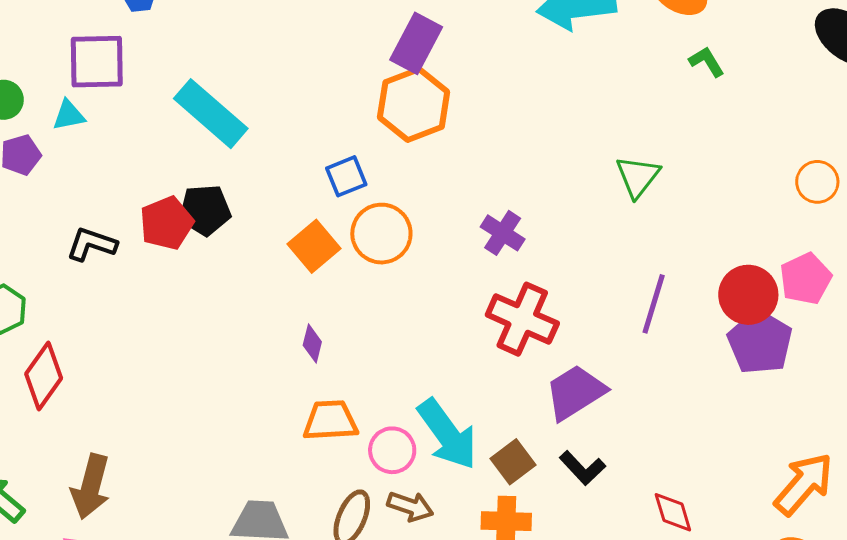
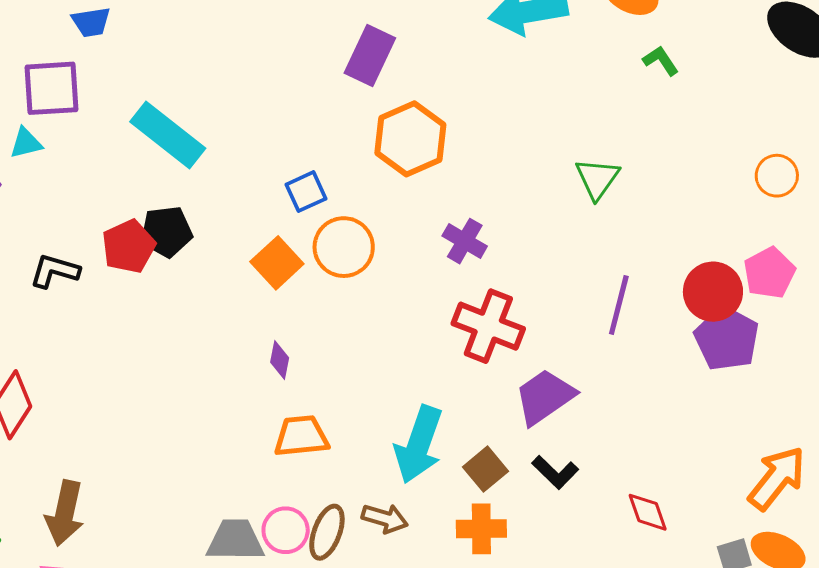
orange hexagon: (414, 105) -> (410, 139), moved
cyan arrow: (447, 434) -> (419, 445), turned 58
pink circle: (392, 450) -> (286, 530), moved

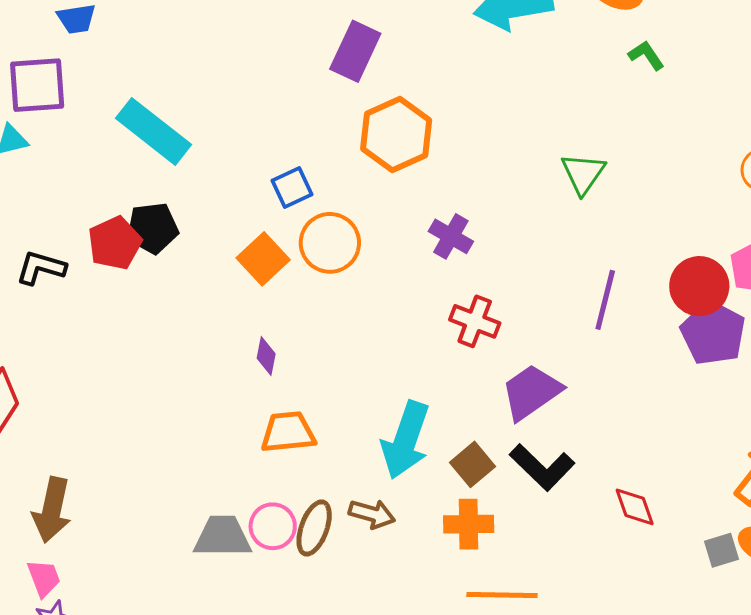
red cross: (488, 326) -> (475, 321), size x0.7
black L-shape: (555, 472) -> (542, 467), size x1.4

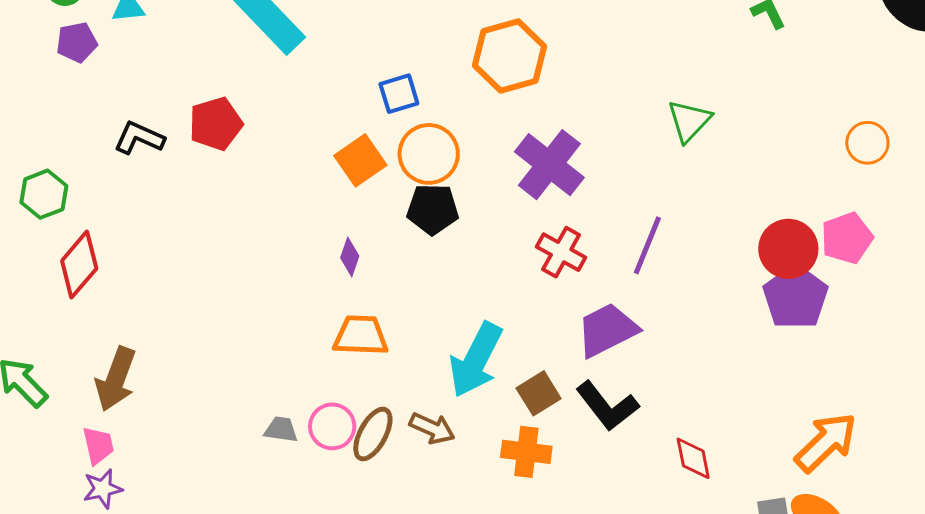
black pentagon: (152, 228) -> (433, 209), moved
purple cross: (451, 236) -> (549, 165), size x1.6
purple line: (605, 300) -> (647, 245), moved
gray trapezoid: (222, 536) -> (281, 429), size x0.6

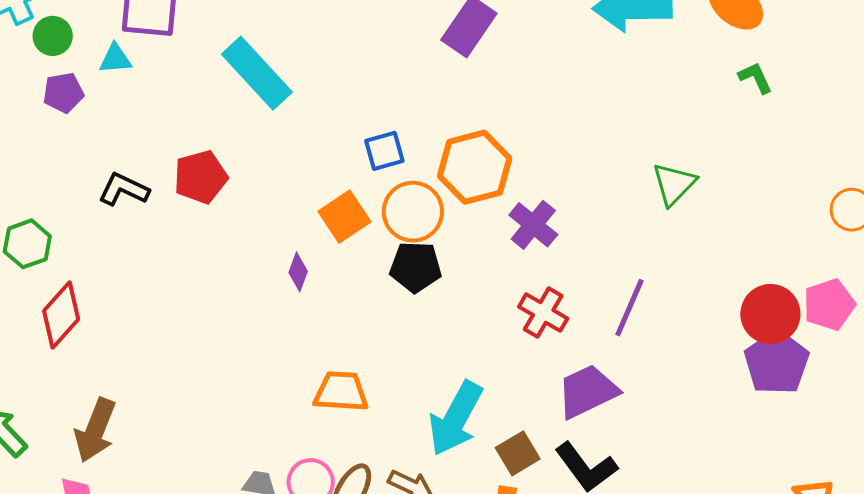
orange hexagon: (510, 56) -> (475, 167), moved
purple cross: (549, 165) -> (533, 225), size x0.7
purple diamond: (350, 257) -> (298, 272), moved

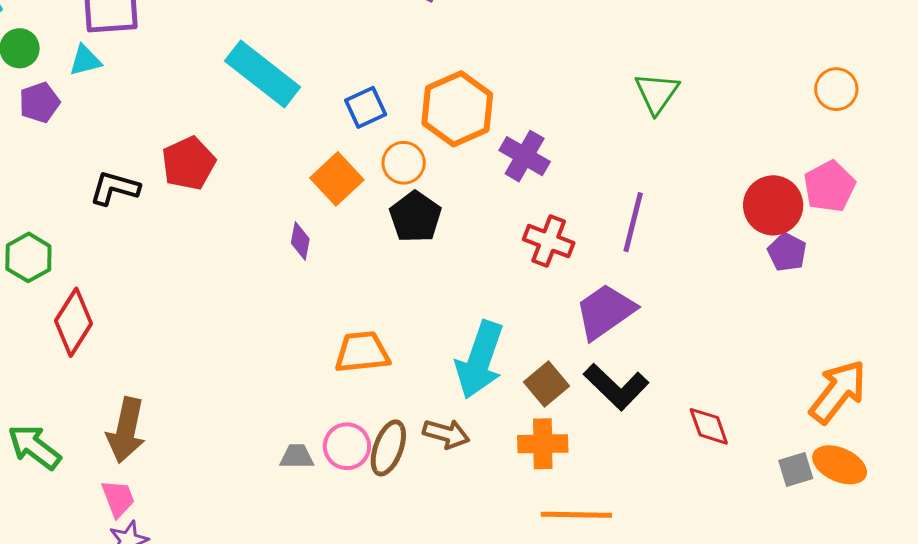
cyan rectangle: (257, 73) -> (263, 74), moved
orange circle: (413, 212) -> (404, 163), size x0.7
black pentagon: (416, 267) -> (415, 217), turned -30
purple pentagon: (777, 362) -> (787, 252), size x0.6

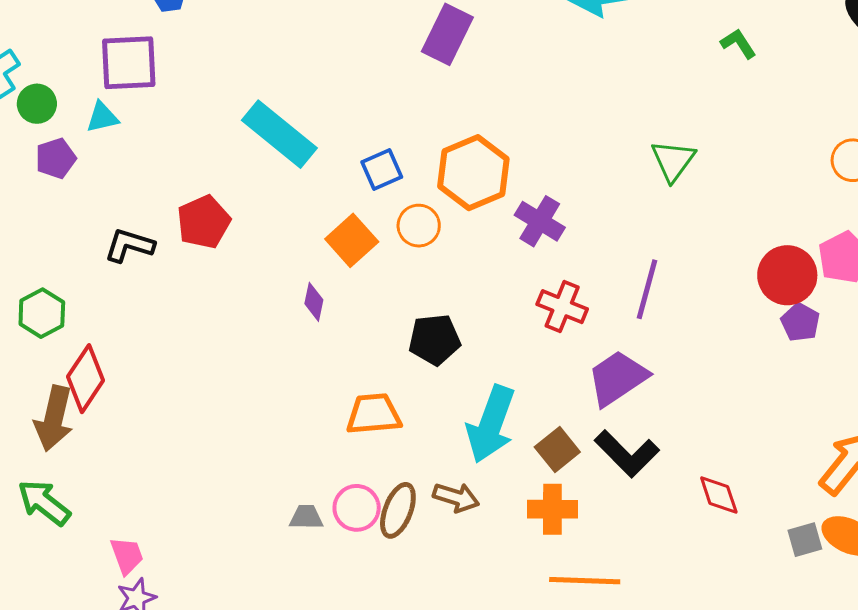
black pentagon: (415, 217) -> (434, 340), moved, turned 30
brown arrow: (126, 430) -> (54, 418), moved

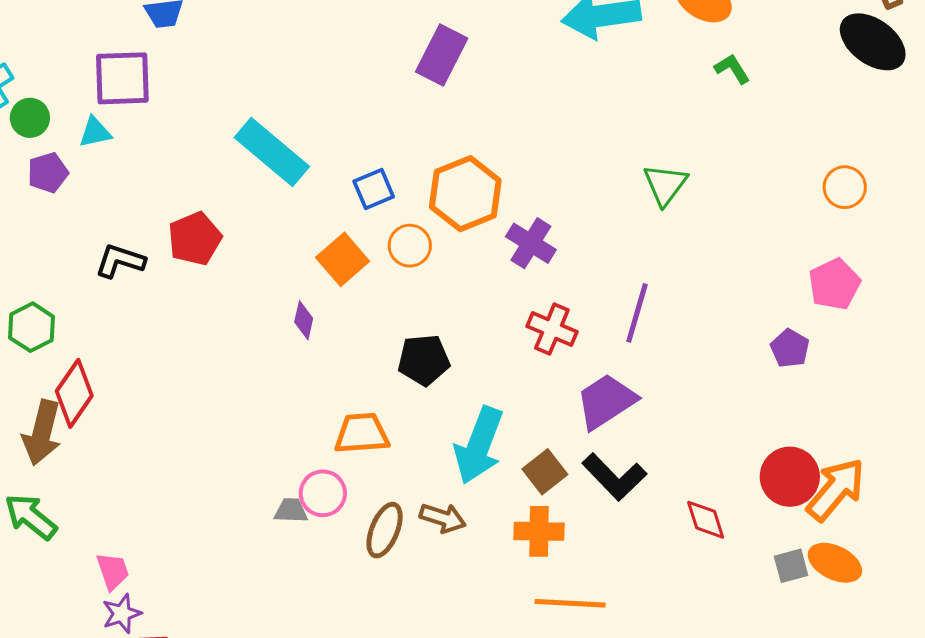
red circle: (787, 275) -> (790, 477), moved
pink circle: (357, 508) -> (323, 493), moved
gray trapezoid: (306, 517) -> (291, 511), moved

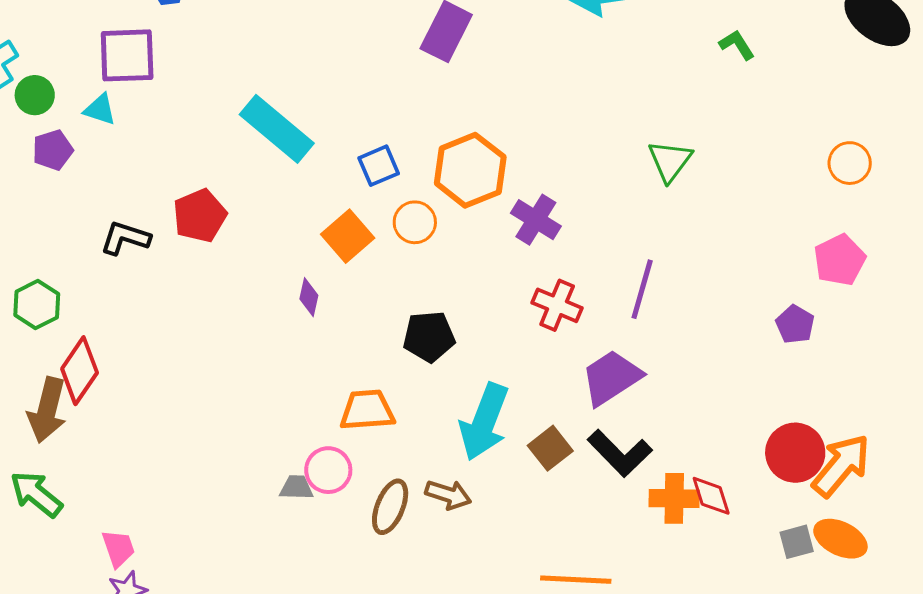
cyan triangle: (95, 132) -> (100, 110), turned 30
orange cross: (539, 531) -> (674, 498), moved

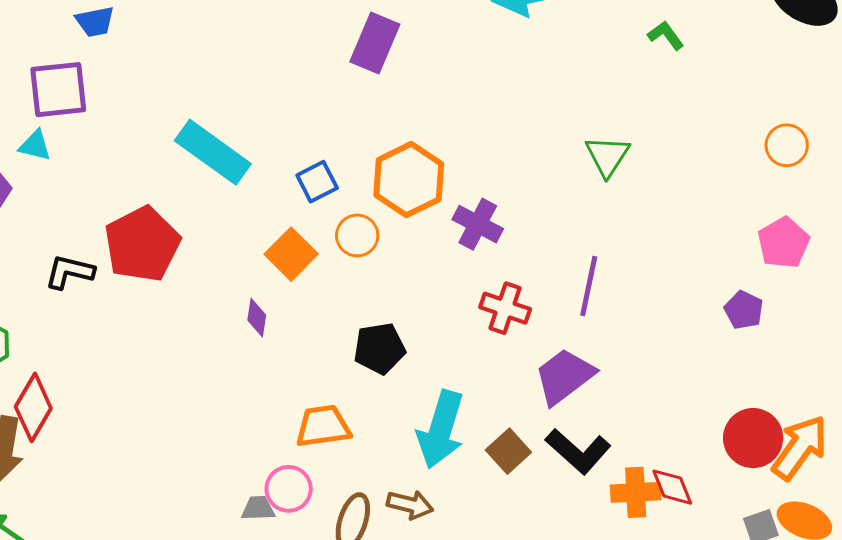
red pentagon: (200, 216) -> (142, 244), size x1.4

